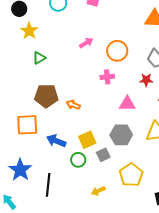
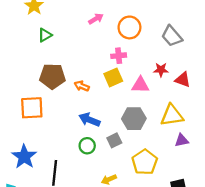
red star: (146, 80) -> (161, 70), moved
yellow square: (87, 140) -> (113, 77), moved
blue arrow: (56, 141) -> (89, 120), moved

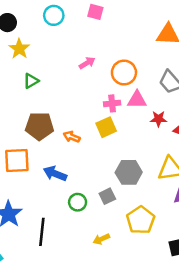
pink triangle: (140, 85) -> (137, 100), moved
blue arrow: (89, 120) -> (55, 174), moved

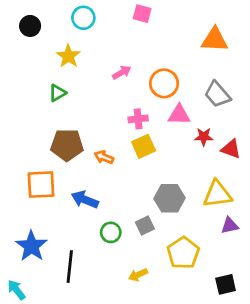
pink square: (95, 12) -> (142, 14), moved
yellow star: (19, 49) -> (68, 56), moved
pink cross: (112, 103) -> (138, 119), moved

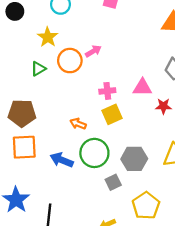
orange circle: (164, 83) -> (70, 61), moved
brown pentagon: (67, 145) -> (22, 113), moved
green circle: (111, 232) -> (94, 153), moved, size x1.6

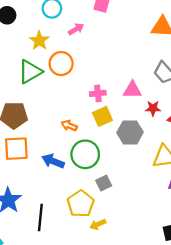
pink arrow: (93, 51) -> (76, 29), moved
green triangle: (38, 69) -> (30, 72), size x1.6
gray hexagon: (134, 159) -> (130, 132), moved
yellow pentagon: (146, 206) -> (81, 204), moved

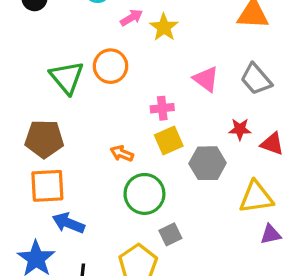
yellow star: (39, 41) -> (164, 27), moved
green triangle: (30, 72) -> (67, 77), turned -40
pink triangle: (132, 90) -> (206, 79), moved, turned 36
blue arrow: (53, 161) -> (68, 223), moved

